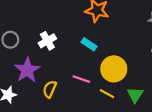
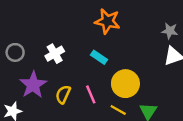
pink line: (81, 79) -> (91, 94), turned 48
yellow semicircle: (50, 89) -> (63, 94), moved

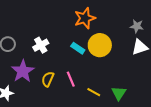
orange star: (107, 21) -> (85, 18), turned -30
yellow circle: (125, 84) -> (100, 45), moved

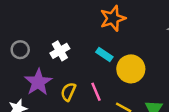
yellow circle: (100, 45) -> (131, 69), moved

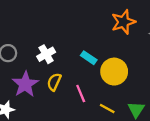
orange star: (113, 18) -> (123, 22), moved
yellow semicircle: (68, 92) -> (54, 82), moved

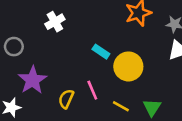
white cross: (46, 54) -> (55, 22), moved
yellow semicircle: (54, 82) -> (66, 99), moved

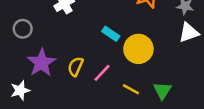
pink line: (92, 90) -> (102, 73), turned 66
yellow semicircle: (66, 99) -> (76, 67), moved

